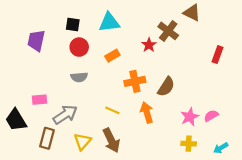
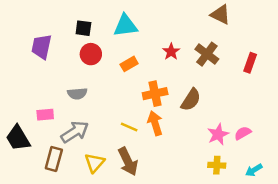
brown cross: (168, 31) -> (207, 54), moved
gray semicircle: (79, 77) -> (77, 94), moved
orange arrow: (147, 113) -> (155, 123), moved

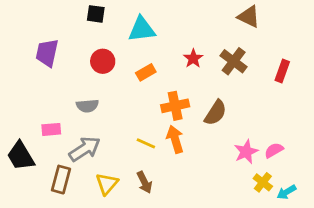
black square: (83, 28) -> (96, 14), moved
brown arrow: (128, 161) -> (144, 182), size x0.7
yellow cross: (217, 165) -> (263, 182), moved, turned 35

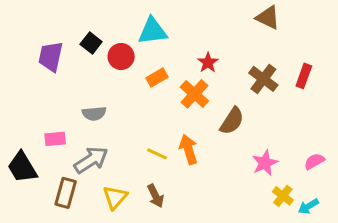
black square: (96, 14) -> (91, 43), moved, turned 30
red circle: (103, 61) -> (121, 57), moved
brown cross: (234, 61) -> (263, 79), moved
orange cross: (175, 106) -> (194, 94), moved, turned -36
pink semicircle: (274, 150) -> (314, 161), moved

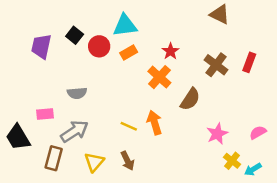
orange rectangle: (157, 77) -> (129, 52), moved

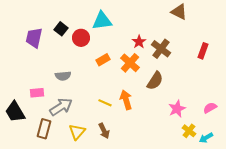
orange rectangle: (129, 52) -> (103, 60), moved
brown cross: (216, 65) -> (161, 49), moved

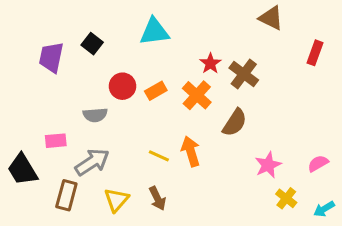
red circle: (81, 38) -> (122, 86), moved
red rectangle: (203, 51) -> (315, 53), moved
cyan arrow: (206, 138) -> (324, 209), moved

